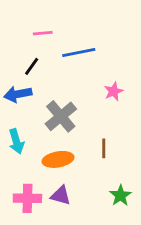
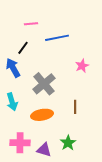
blue arrow: (18, 94) -> (13, 68), turned 72
purple triangle: (61, 196) -> (44, 150), moved
green star: (120, 196) -> (68, 143), moved

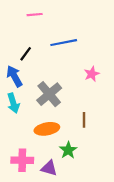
pink line: (31, 24) -> (35, 15), moved
cyan arrow: (12, 102) -> (13, 103), moved
green star: (68, 143) -> (68, 150), moved

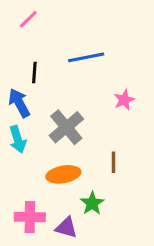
pink line: (35, 15) -> (28, 19), moved, turned -40
black line: (26, 54) -> (34, 72), turned -32

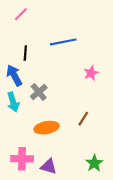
gray cross: (66, 127) -> (39, 92), moved, size x0.7
brown line: (113, 162) -> (83, 119), turned 32
green star: (92, 203) -> (94, 163), moved

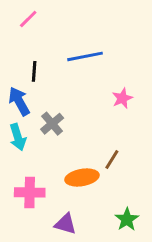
orange ellipse: (46, 128) -> (82, 177), moved
pink cross: (22, 159) -> (30, 192), moved

